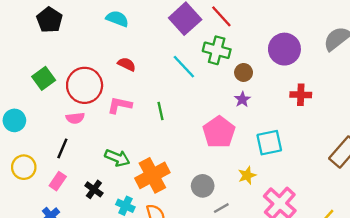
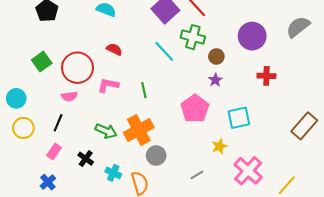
yellow circle: (24, 167) -> (23, 128), moved
orange cross: (152, 175) -> (139, 130), moved
gray circle: (203, 186) -> (156, 156), moved

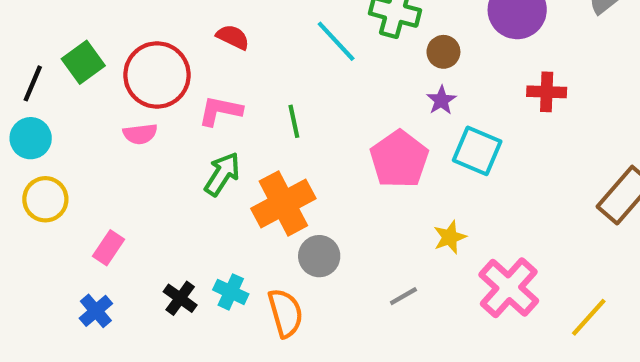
cyan square: (239, 118) -> (477, 151), moved, turned 35
black line: (58, 123) -> (33, 83), moved
green arrow: (106, 131) -> (222, 174), moved, turned -80
black cross: (86, 159) -> (180, 298), moved

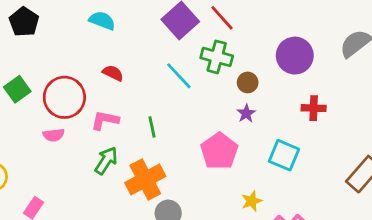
cyan square: (477, 151) -> (284, 155), moved

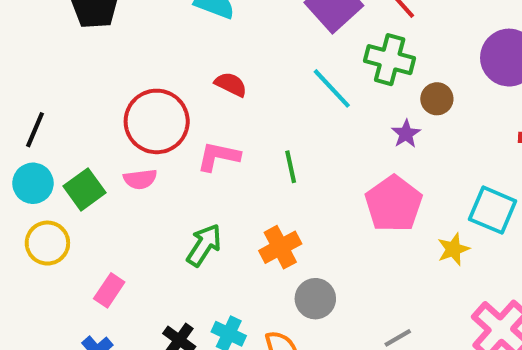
green square: (17, 89) -> (85, 189), moved
purple star: (246, 113) -> (406, 134), moved
green arrow: (106, 161) -> (204, 245), moved
orange cross: (145, 179) -> (280, 247), size x0.7
yellow star: (252, 201) -> (453, 249), moved

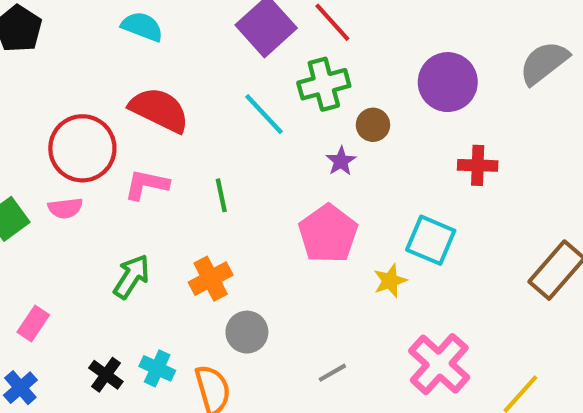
green cross: (390, 60) -> (324, 84), turned -30
red semicircle: (231, 84) -> (159, 110), size x1.8

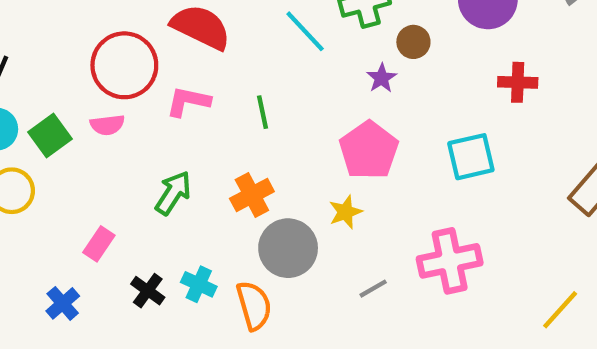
cyan square: (431, 240) -> (471, 157), turned -36
yellow star: (390, 281) -> (345, 212), moved
pink rectangle: (33, 324) -> (99, 244), moved
gray circle: (247, 332) -> (288, 248), size x1.4
pink cross: (439, 364) -> (450, 261), moved, turned 36

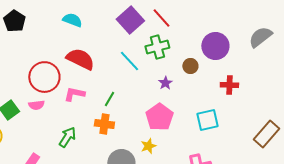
brown circle: (413, 42) -> (190, 66), moved
green line: (263, 112) -> (109, 99), turned 42
orange cross: (252, 195) -> (104, 124), moved, turned 36

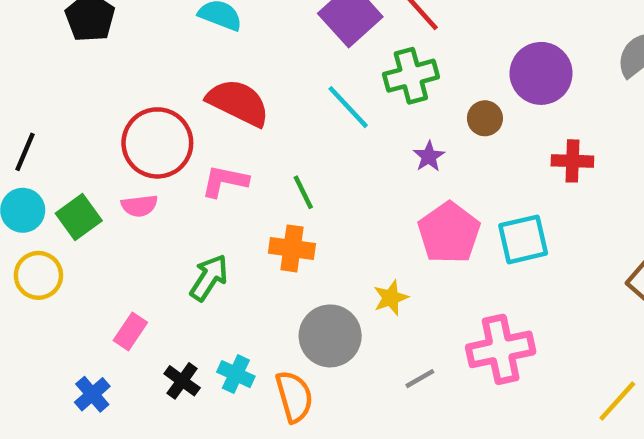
green line: (109, 99) -> (303, 192), turned -56
pink pentagon: (159, 117) -> (449, 233), moved

